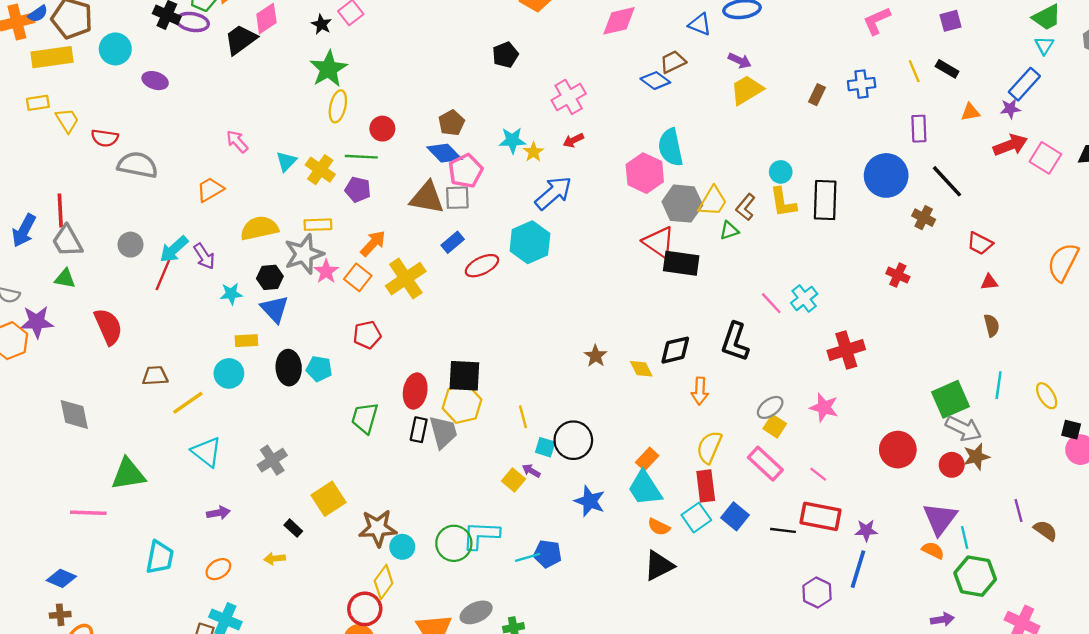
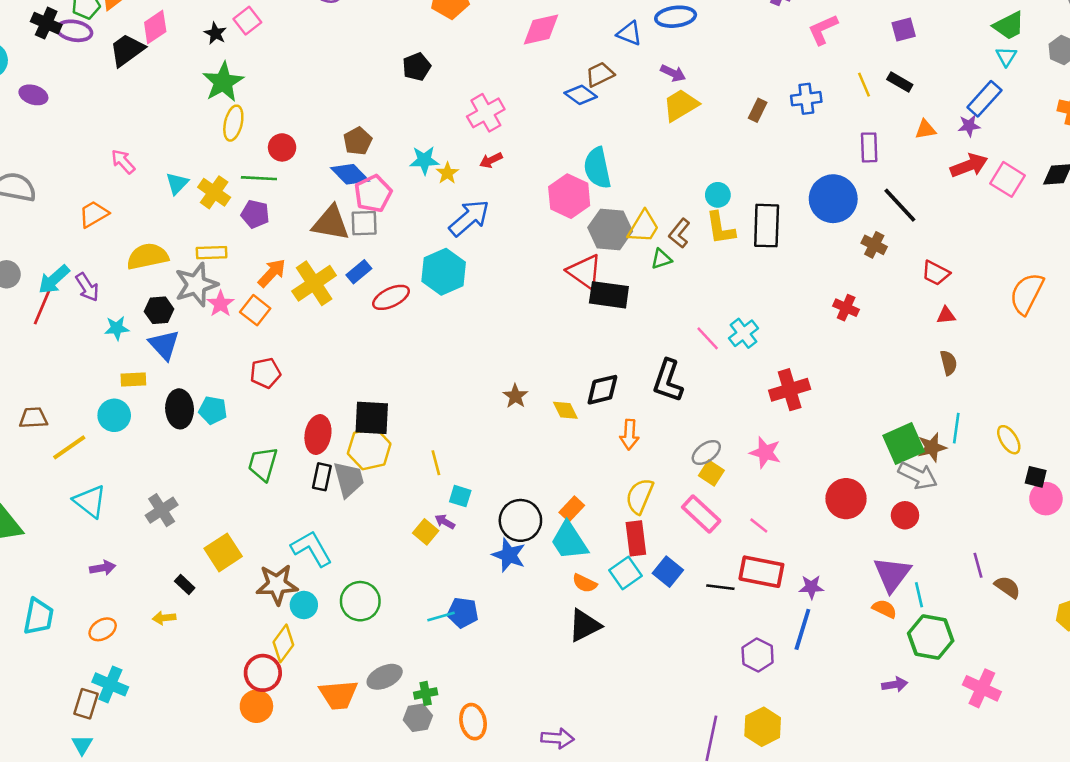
yellow cross: (406, 279) -> (314, 283), moved
black circle: (573, 440) -> (520, 520), moved
brown star: (976, 457) -> (932, 447), moved
cyan L-shape: (481, 535) -> (312, 549), moved, turned 57

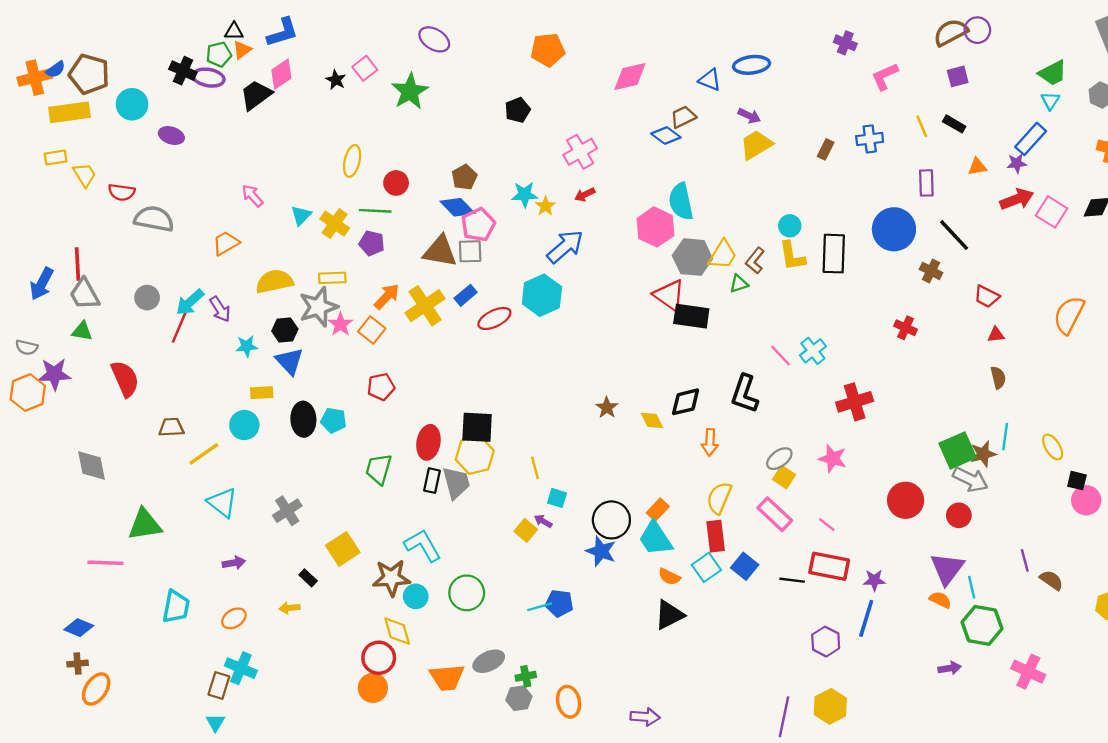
green star: (223, 82) -> (410, 91), moved
yellow diamond: (283, 643) -> (397, 631), turned -52

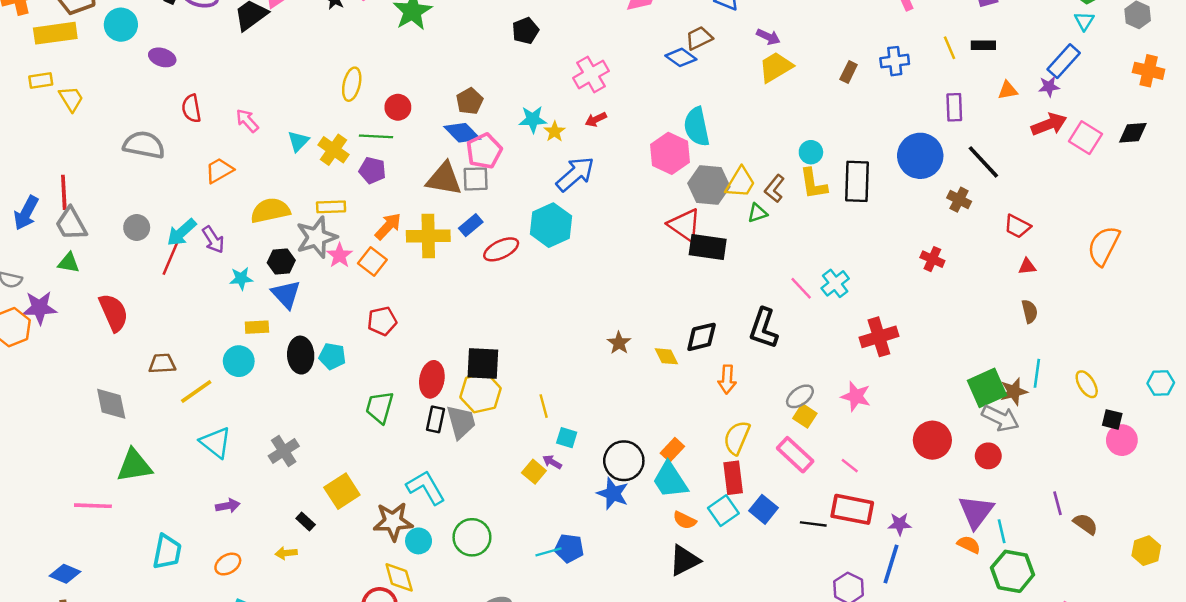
black rectangle: (954, 124) -> (983, 45), turned -30
red semicircle: (122, 192) -> (191, 108), moved, turned 72
yellow cross: (425, 306) -> (428, 236), turned 33
gray diamond: (91, 466) -> (111, 404), moved

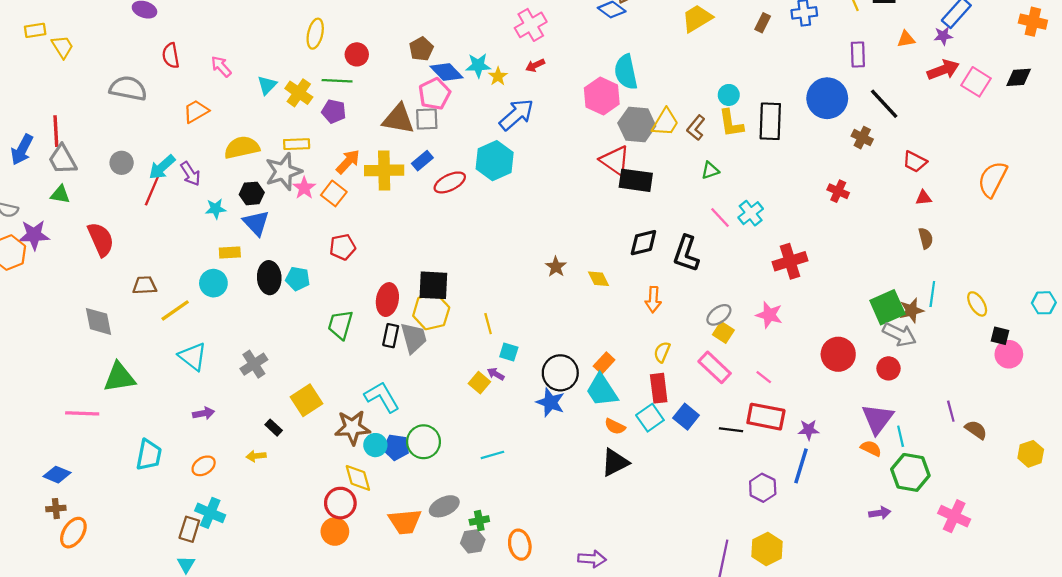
blue diamond: (462, 133) -> (446, 72), moved
green triangle: (757, 213) -> (710, 170), moved
black diamond: (702, 337) -> (643, 243), moved
yellow semicircle: (737, 438) -> (662, 352), size x0.7
blue pentagon: (569, 548) -> (396, 447), moved

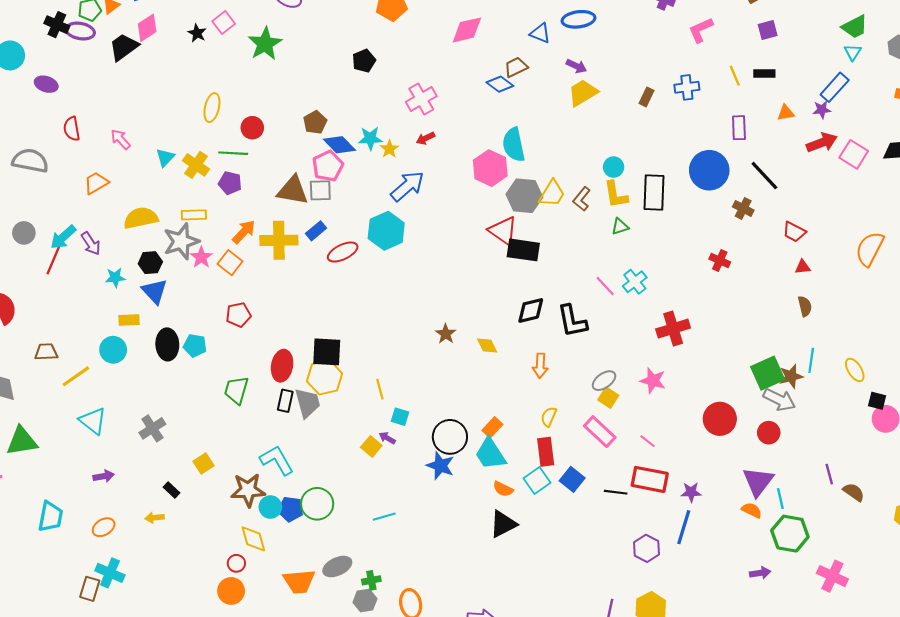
green triangle: (710, 170) -> (620, 227), moved
black L-shape: (686, 254) -> (572, 321), turned -30
yellow square: (306, 400) -> (203, 463), size x0.7
red circle: (340, 503) -> (236, 563), size x0.6

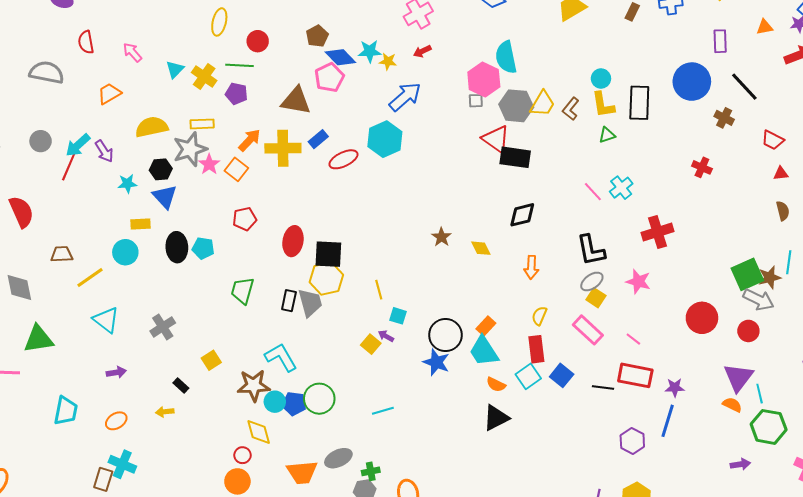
yellow star: (389, 149) -> (388, 61), turned -30
gray square: (320, 190) -> (476, 101), moved, size x0.7
black L-shape: (572, 321) -> (591, 250), moved
red ellipse: (282, 366) -> (293, 241), moved

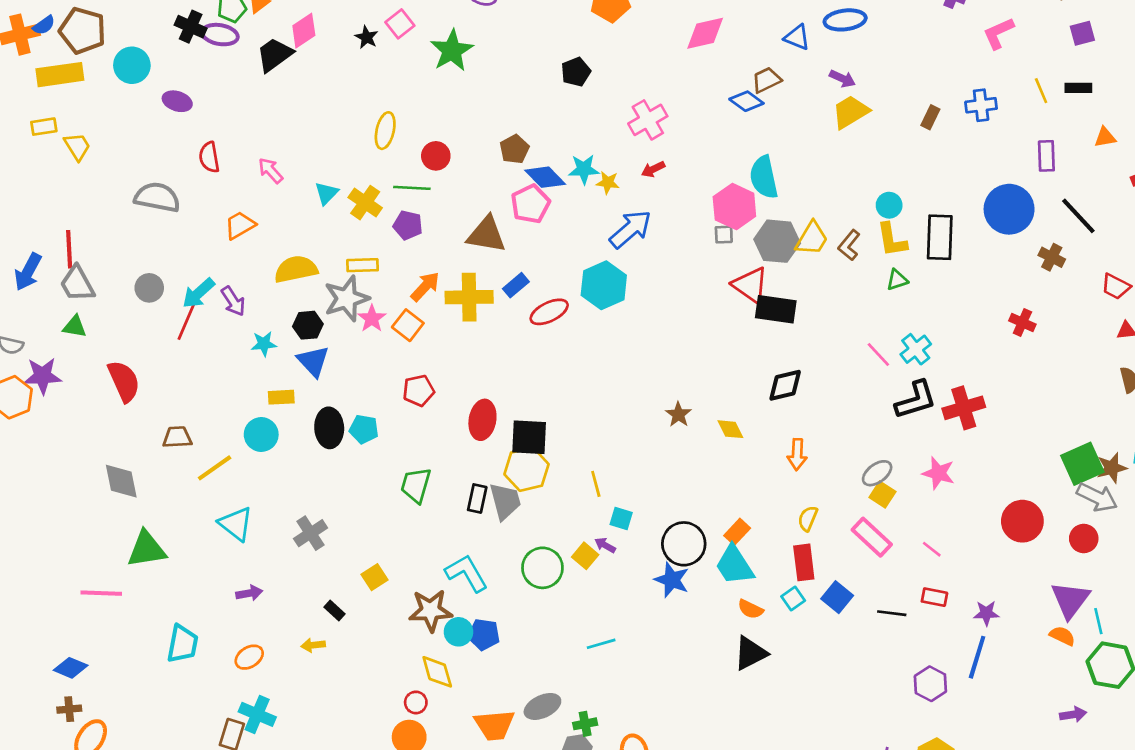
black L-shape: (591, 250) -> (916, 400), moved, turned -96
red rectangle: (635, 375) -> (934, 597), size x0.6
cyan square: (528, 376) -> (793, 598), size x0.7
green circle: (319, 399) -> (542, 568), moved

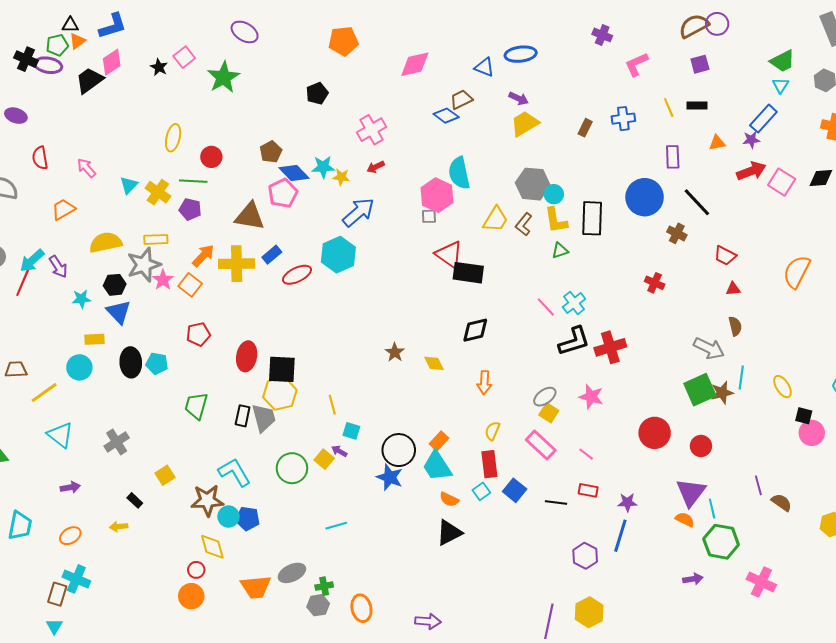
gray hexagon: (777, 241) -> (533, 184), moved
gray arrow: (1097, 497) -> (709, 348), moved

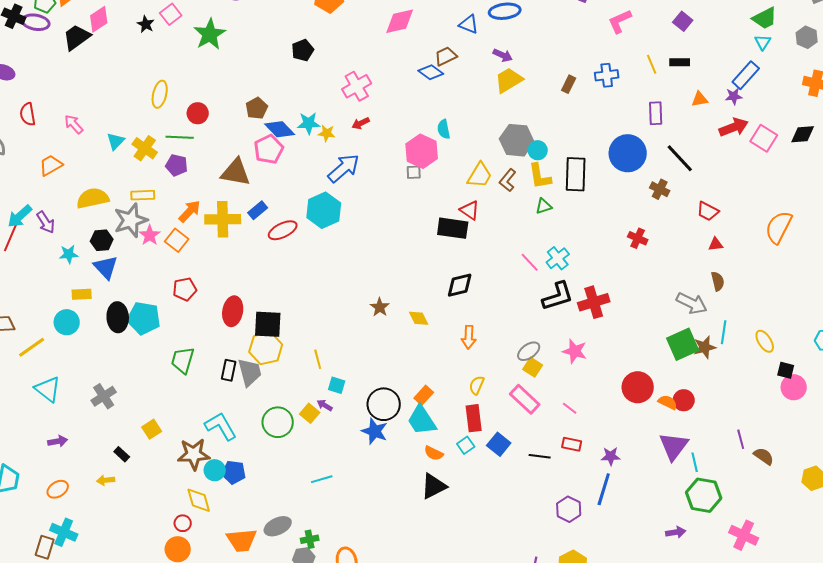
purple square: (700, 64) -> (683, 21), turned -36
cyan semicircle: (459, 173) -> (444, 129), size x0.6
red triangle: (449, 255) -> (470, 210), moved, size x0.7
cyan pentagon: (157, 363) -> (144, 318), size x1.5
orange semicircle: (685, 520) -> (668, 402), moved

